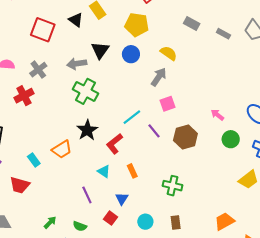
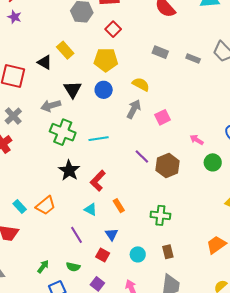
pink square: (168, 104) -> (163, 117), moved
cyan line: (132, 117) -> (99, 139), moved, turned 36
purple line: (154, 131) -> (142, 156), moved
orange trapezoid: (62, 149) -> (46, 206), moved

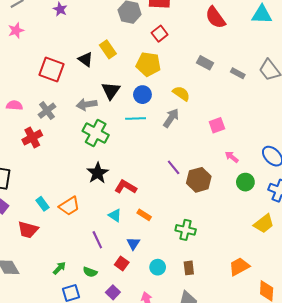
pink square: (163, 117) -> (217, 125), moved
cyan line: (99, 139) -> (136, 119), moved
red L-shape: (98, 181) -> (126, 187), turned 70
orange rectangle: (119, 206) -> (144, 215), turned -32

